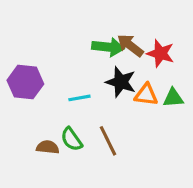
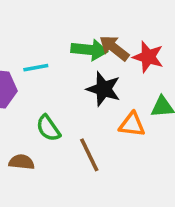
orange triangle: (146, 95) -> (132, 125), moved
cyan line: (79, 98) -> (36, 68), moved
green semicircle: (71, 139) -> (48, 128), moved

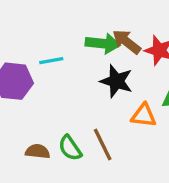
green semicircle: (48, 128) -> (70, 148), moved

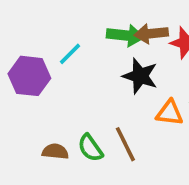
brown arrow: (127, 42) -> (151, 34), turned -44
cyan line: (51, 61) -> (70, 54), turned -35

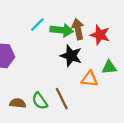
brown arrow: (151, 34) -> (78, 29), turned 84
cyan line: (70, 54) -> (37, 24), moved

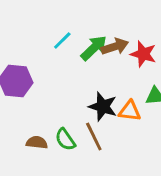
brown arrow: (78, 29) -> (115, 46), turned 84
green arrow: (62, 30) -> (94, 48), turned -50
black star: (71, 56) -> (103, 106), moved

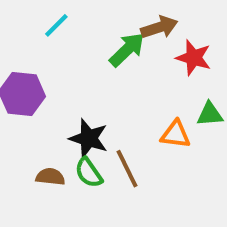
cyan line: (62, 40) -> (56, 25), moved
brown arrow: (115, 46) -> (159, 27), moved
black star: (103, 106) -> (89, 138), moved

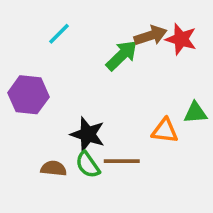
red star: (194, 58) -> (181, 39), moved
brown line: (127, 169) -> (122, 161), turned -64

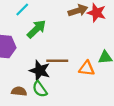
green arrow: (122, 55) -> (36, 29), moved
brown line: (122, 161) -> (57, 61), moved

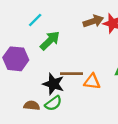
orange triangle: (87, 68) -> (92, 82), moved
green semicircle: (40, 89) -> (53, 103), turned -91

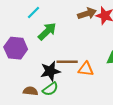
black star: (53, 84) -> (50, 71), turned -30

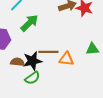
brown semicircle: (30, 91) -> (17, 62), moved

